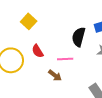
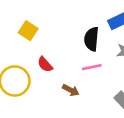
pink line: (65, 59) -> (92, 67), moved

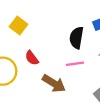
brown arrow: (71, 90) -> (54, 83), size x1.5

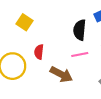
red semicircle: (32, 58) -> (39, 52), turned 48

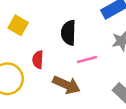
black semicircle: (80, 30) -> (68, 33), moved

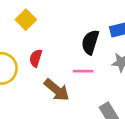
black semicircle: (68, 33) -> (90, 42), moved

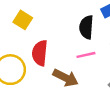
red semicircle: (36, 58) -> (40, 53), size x1.5

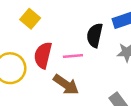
pink line: (86, 55) -> (73, 56), moved

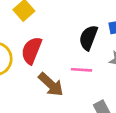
pink line: (73, 56) -> (81, 70), moved

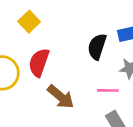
pink line: (81, 70) -> (108, 90), moved

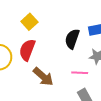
yellow square: (29, 22) -> (29, 22), moved

